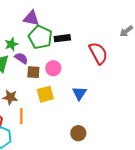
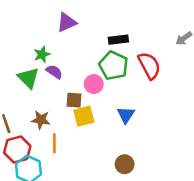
purple triangle: (31, 18) -> (67, 22), turned -36
green pentagon: (40, 37) -> (113, 66), moved
black rectangle: (62, 38) -> (118, 40), moved
brown square: (33, 72) -> (74, 100), moved

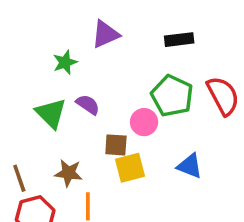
black rectangle: (118, 40) -> (179, 40), moved
green star: (42, 54) -> (65, 62), moved
blue triangle: (126, 115) -> (190, 166), turned -42

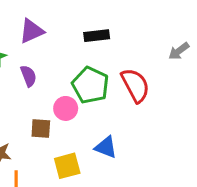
purple semicircle: (88, 105) -> (28, 76), moved, turned 35
yellow square: (130, 168) -> (67, 166), moved

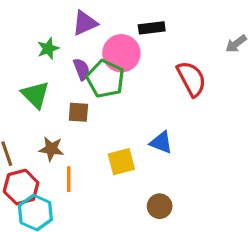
green pentagon: (90, 85) -> (105, 79), moved
pink circle: (66, 108) -> (121, 53), moved, size x1.5
brown square: (41, 129) -> (78, 112), moved

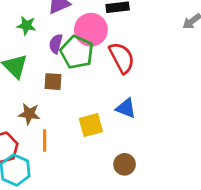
green star: (48, 49) -> (26, 26), turned 30
purple semicircle: (82, 69) -> (56, 44), turned -144
red semicircle: (191, 79) -> (122, 58), moved

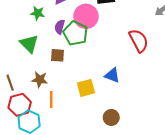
red semicircle: (122, 58) -> (139, 41), moved

